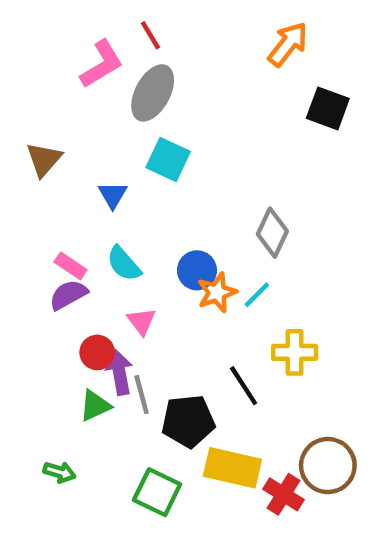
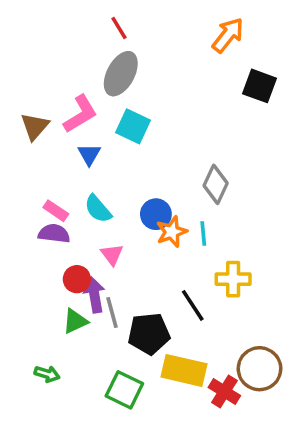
pink L-shape: (102, 64) -> (80, 114), moved
purple semicircle: (68, 295) -> (54, 233), turned 36
cyan line: (257, 295) -> (203, 233), turned -50

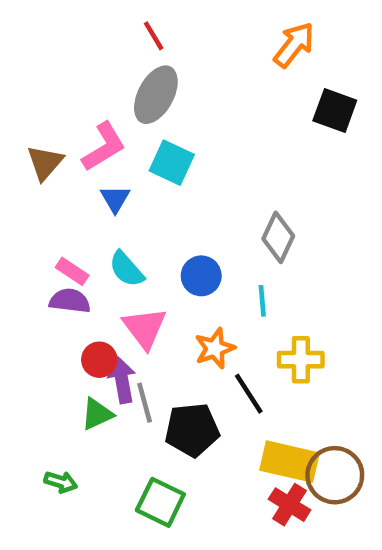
orange star: (172, 232) -> (215, 348), moved
pink triangle: (112, 255) -> (145, 328), size x1.5
yellow rectangle: (184, 370) -> (290, 462), moved

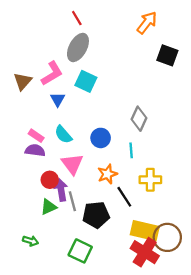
red cross: (290, 505) -> (145, 252), size x1.4

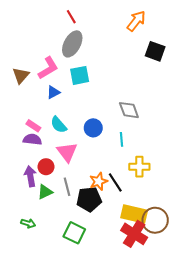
cyan square: (86, 81) -> (80, 75), turned -36
blue triangle: (58, 99) -> (53, 92), turned 32
gray diamond: (139, 119) -> (129, 110), turned -45
orange star: (107, 174) -> (98, 181), moved
purple arrow: (61, 190) -> (30, 176), moved

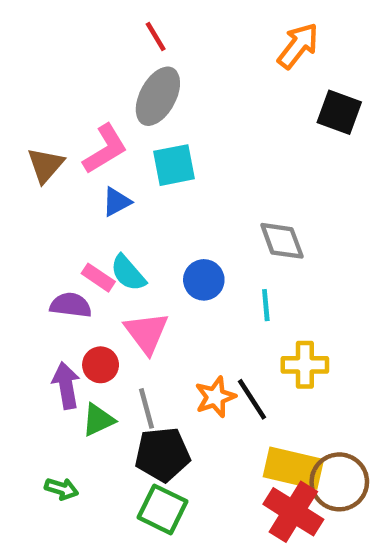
pink rectangle: (33, 126) -> (98, 278), moved
black pentagon: (89, 199) -> (163, 454), moved

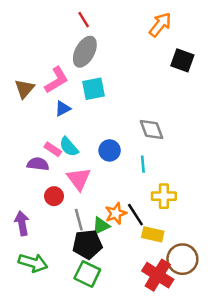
purple arrow: (66, 385) -> (22, 223), moved
green triangle: (98, 420) -> (101, 226), moved
yellow rectangle: (293, 468) -> (153, 234), moved, size x0.7
green arrow: (61, 489) -> (33, 263), size x1.6

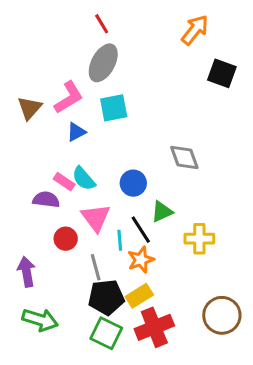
cyan line: (143, 164) -> (120, 240), moved
black line: (135, 215) -> (141, 230), moved
green triangle: (101, 226) -> (162, 212), moved
yellow rectangle: (153, 234) -> (139, 296), moved, turned -45
red cross: (158, 275) -> (154, 327), moved, turned 36

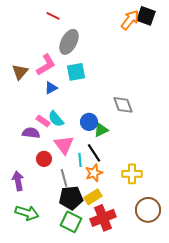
red line: (102, 24) -> (53, 16), moved, turned -32
black square: (222, 73) -> (146, 16), moved
green triangle: (162, 212) -> (101, 130), moved
yellow cross: (199, 239) -> (132, 174), moved

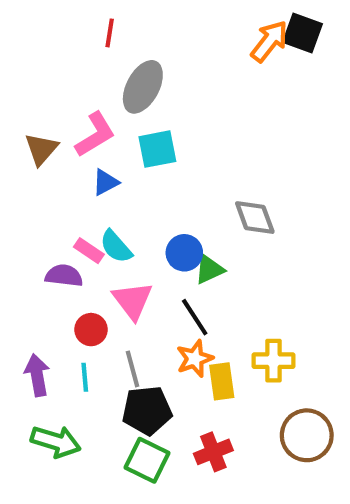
red line: (53, 16) -> (110, 33), turned 72
cyan line: (80, 160) -> (85, 377), moved
yellow rectangle: (93, 197) -> (222, 381), moved, turned -66
red cross: (103, 218) -> (213, 452), size x0.7

